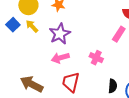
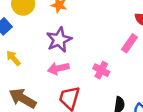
yellow arrow: (32, 26) -> (13, 58), moved

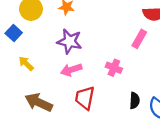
purple star: (59, 40) -> (70, 41), turned -30

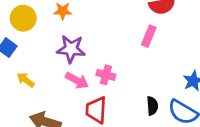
pink cross: (114, 68) -> (106, 75), moved
pink arrow: (71, 70) -> (77, 80), turned -126

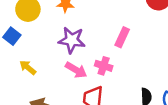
pink rectangle: (149, 36) -> (122, 37), moved

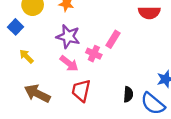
pink cross: (104, 66) -> (94, 54), moved

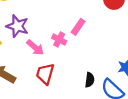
purple star: (68, 37) -> (17, 26), moved

